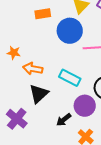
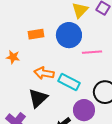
orange rectangle: (43, 14) -> (36, 34), moved
orange arrow: (33, 69) -> (44, 73), moved

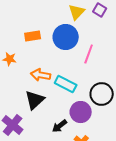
pink line: (92, 52) -> (89, 54), turned -66

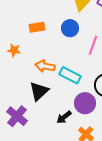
blue circle: (66, 37) -> (70, 28), size x0.7

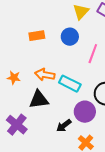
orange star: (14, 50) -> (14, 78), moved
black triangle: (39, 91) -> (39, 100), turned 35

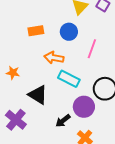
orange arrow: (45, 75) -> (54, 58), moved
black triangle: (39, 100) -> (38, 95), turned 40

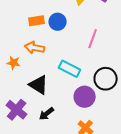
blue circle: (69, 32) -> (58, 22), moved
orange arrow: (54, 58) -> (35, 48), moved
black arrow: (63, 121) -> (47, 114), moved

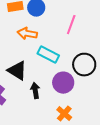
orange arrow: (35, 48) -> (27, 34), moved
black arrow: (47, 114) -> (35, 91), moved, turned 119

